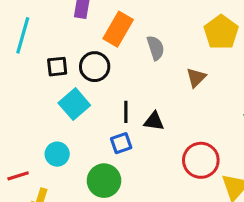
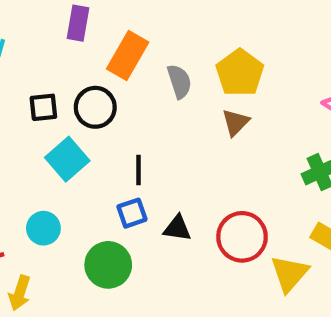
yellow pentagon: (221, 32) -> (240, 73), moved
black triangle: (154, 121) -> (177, 228), moved

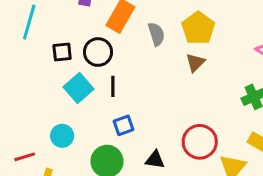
black line: (138, 170) -> (113, 86), moved
black triangle: (177, 228) -> (155, 160), moved

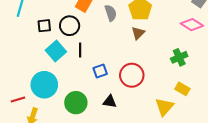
blue square: (123, 125) -> (100, 71), moved
cyan circle: (62, 136) -> (44, 85), size x1.6
red circle: (200, 142) -> (132, 75), moved

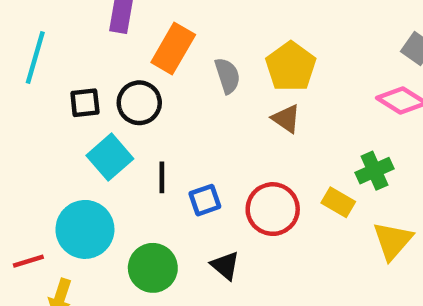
brown triangle: (138, 33) -> (286, 119), turned -40
black line: (80, 50) -> (162, 177), moved
yellow rectangle: (182, 89) -> (338, 202), moved
black triangle: (110, 102) -> (225, 266), turned 32
yellow triangle: (164, 107) -> (393, 241), moved

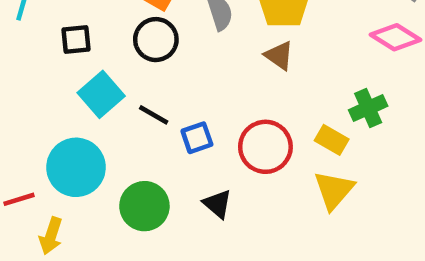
black circle: (139, 103) -> (156, 40), moved
black line: (162, 177) -> (154, 115), turned -60
yellow triangle: (393, 241) -> (334, 190), moved

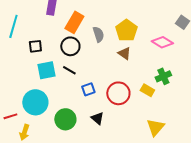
pink diamond: (396, 37) -> (162, 42), moved
cyan square: (101, 94) -> (46, 70), turned 30
black line: (154, 115) -> (69, 70), moved
yellow triangle: (334, 190) -> (155, 127), moved

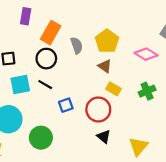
yellow rectangle: (147, 90) -> (114, 89), moved
black triangle: (97, 118) -> (104, 137), moved

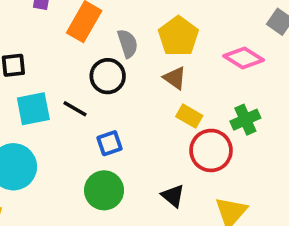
black circle: (46, 59) -> (108, 76), moved
red circle: (98, 109) -> (211, 150), moved
green circle: (41, 138) -> (104, 190), moved

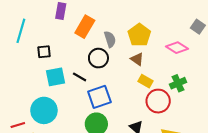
blue square: (109, 143) -> (99, 97), size x1.6

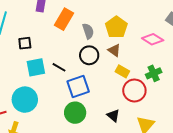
black circle: (98, 58) -> (89, 55), moved

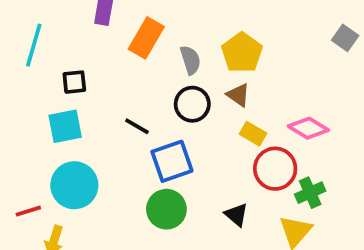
pink diamond: (153, 39) -> (308, 128), moved
cyan square: (36, 67) -> (65, 126), moved
green cross: (154, 73) -> (310, 193), moved

